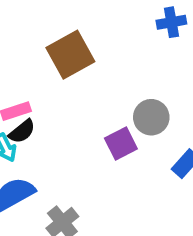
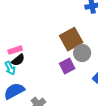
brown square: (70, 55) -> (71, 39), moved

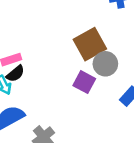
purple square: (67, 66) -> (84, 82), turned -35

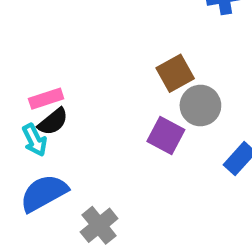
brown square: (90, 44) -> (175, 73), size x0.7

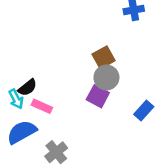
pink rectangle: (46, 99) -> (42, 106), moved, turned 42
gray circle: (200, 106) -> (106, 78), moved

